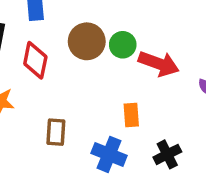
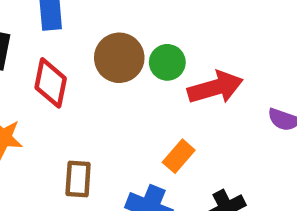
red arrow: (159, 64) -> (215, 88), turned -36
orange rectangle: (131, 115) -> (179, 156), turned 45

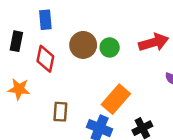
red arrow: (215, 88) -> (154, 42), moved
orange rectangle: (179, 156) -> (116, 99), size x1.6

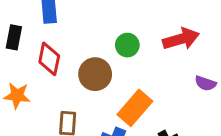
brown circle: (83, 45) -> (95, 74), moved

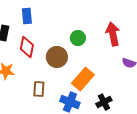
red arrow: (181, 39) -> (113, 34), turned -85

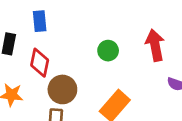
brown circle: (57, 57) -> (62, 89), moved

